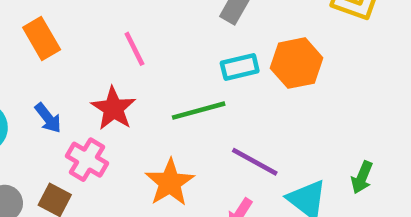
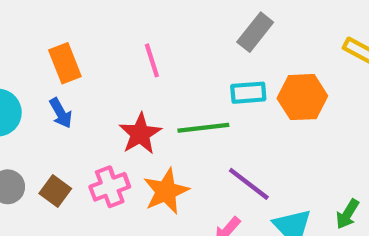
orange rectangle: (42, 38) -> (65, 63), moved
red star: (113, 108) -> (140, 134), moved
pink cross: (87, 160) -> (110, 187), moved, turned 30

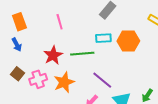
brown square: (55, 191) -> (18, 74), moved

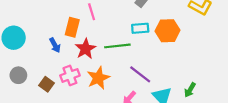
orange rectangle: (19, 22) -> (72, 27), moved, turned 36
blue arrow: (17, 45) -> (55, 45), moved
brown square: (18, 74) -> (46, 84), moved

